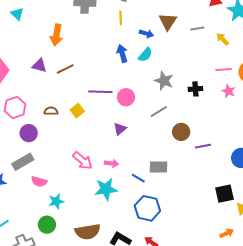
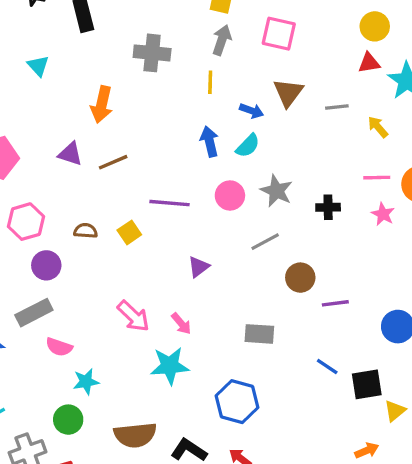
pink circle: (126, 97) -> (230, 195), moved
pink arrow: (111, 163) -> (181, 324), turned 40
blue line: (138, 178) -> (327, 366), moved

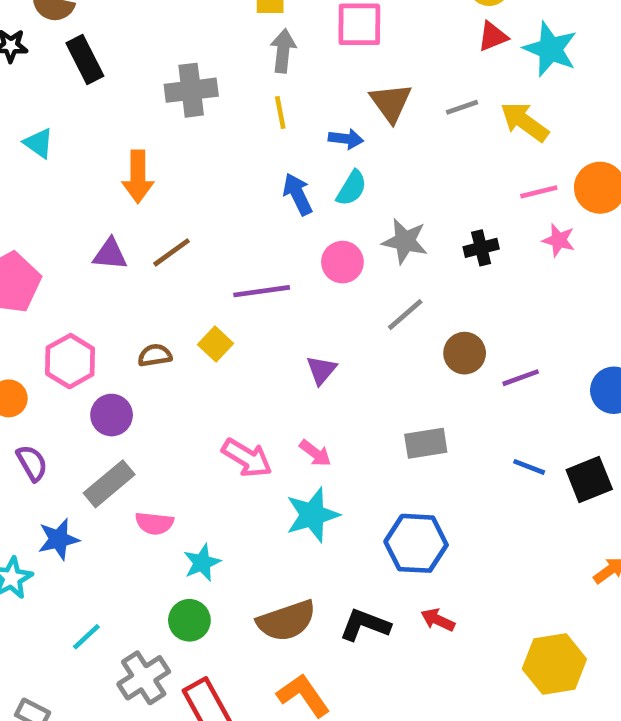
yellow arrow: (378, 127) -> (525, 122), size x1.5

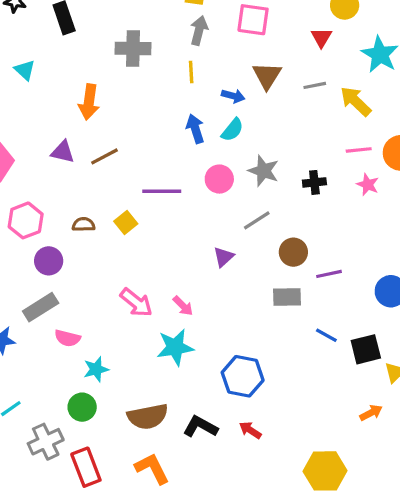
red triangle: (493, 37) -> (321, 37), moved, turned -45
purple triangle: (321, 370) -> (224, 257), moved
gray rectangle: (426, 443) -> (287, 297), moved

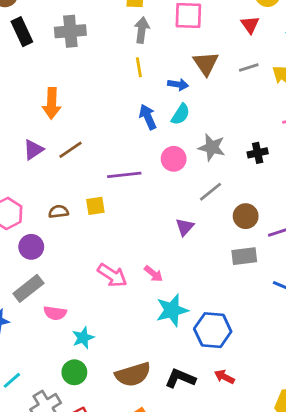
gray cross: (133, 48) -> (70, 31), moved
purple triangle: (63, 152) -> (33, 150), turned -40
yellow square: (126, 223) -> (95, 206), turned 36
cyan star: (175, 347) -> (172, 310), moved

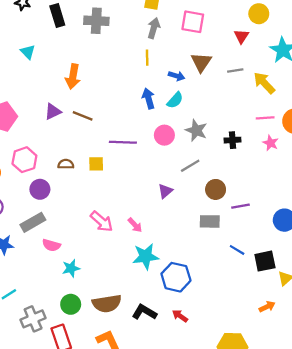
brown line: (70, 150) -> (83, 116), turned 48
green circle: (74, 372) -> (71, 304), moved

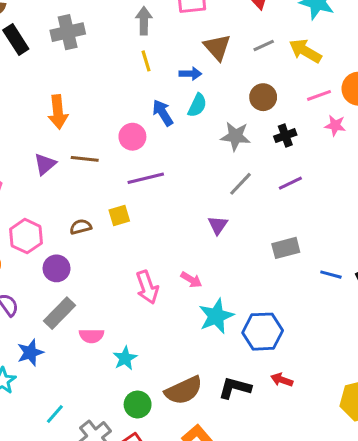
pink circle: (164, 135) -> (132, 137), moved
brown circle: (216, 189) -> (263, 97), moved
purple line: (241, 206) -> (290, 183), moved
pink arrow: (102, 221) -> (147, 287), turned 45

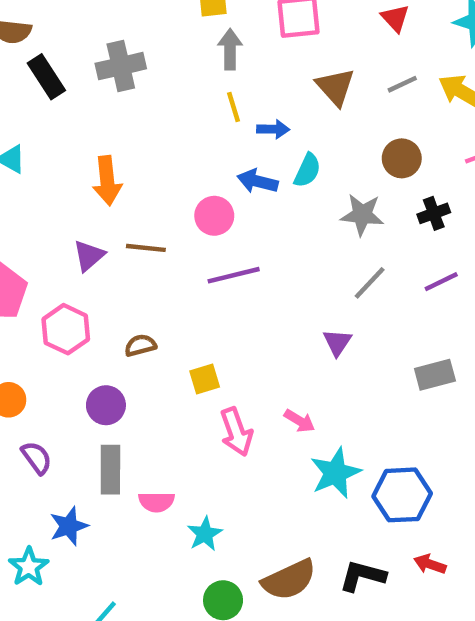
blue arrow: (190, 74) -> (273, 129), moved
blue arrow: (163, 113) -> (258, 181), turned -44
yellow square: (119, 215) -> (205, 379), moved
pink hexagon: (26, 236) -> (66, 329), moved
gray rectangle: (59, 313) -> (110, 470), turned -44

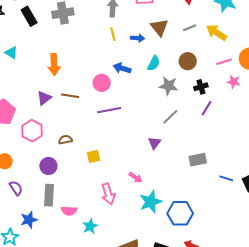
blue arrow: (273, 129) -> (138, 38), moved
cyan semicircle: (307, 170) -> (154, 63), moved
purple line: (441, 282) -> (207, 108), moved, turned -35
pink arrow: (236, 432) -> (108, 194), moved

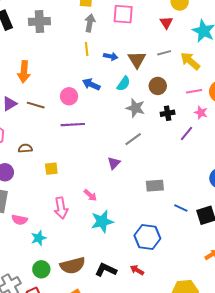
brown triangle: (159, 27) -> (137, 60), moved
purple line: (207, 108) -> (187, 134), moved
blue hexagon: (180, 213) -> (147, 237), moved

